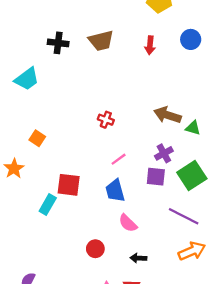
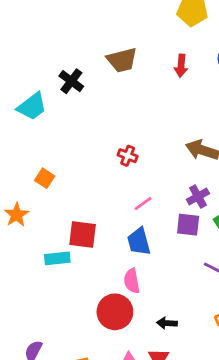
black cross: (58, 43) -> (71, 81), moved, turned 30
cyan rectangle: (48, 205) -> (57, 258), turned 54
pink semicircle: (128, 223) -> (132, 281), moved, turned 36
red circle: (95, 249) -> (115, 312), size x1.6

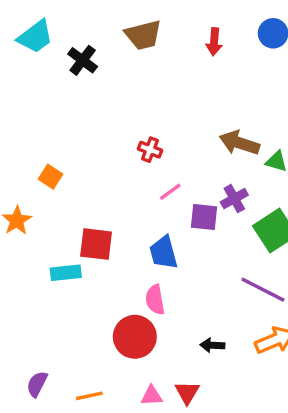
cyan trapezoid: (32, 106) -> (35, 37), moved
pink line: (143, 204) -> (170, 192), moved
purple square: (188, 225) -> (204, 217), moved
black arrow: (167, 323) -> (212, 345), moved

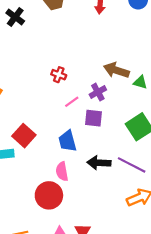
purple cross: (234, 199) -> (98, 92), moved
red square: (96, 244) -> (24, 136), turned 35
black arrow: (212, 345) -> (99, 163), moved, size x1.5

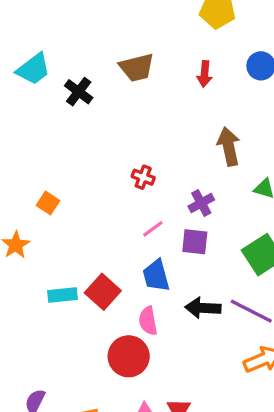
brown arrow: (116, 70) -> (229, 147), moved, turned 60
pink line: (72, 102) -> (153, 229), moved
red square: (24, 136) -> (103, 292), moved

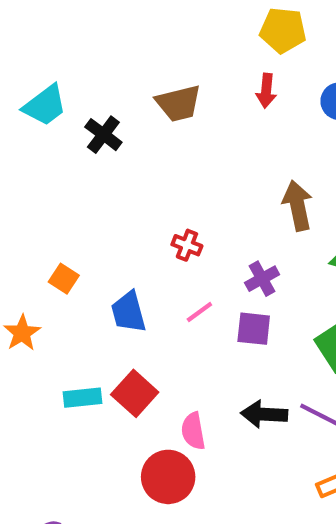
red arrow: (204, 74) -> (266, 91), moved
blue trapezoid: (156, 276) -> (128, 312), moved

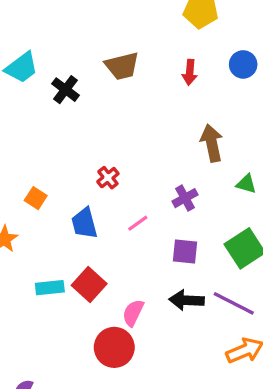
red arrow: (266, 91) -> (190, 72), moved
red cross: (187, 245) -> (108, 178), moved, turned 30
purple square: (254, 329) -> (185, 251), moved
pink semicircle: (193, 431) -> (133, 313), turned 36

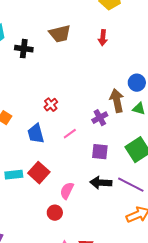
blue circle: (243, 64) -> (137, 83), moved
black cross: (66, 90) -> (24, 49), turned -30
brown arrow: (212, 143) -> (117, 101), moved
red circle: (114, 347) -> (55, 213), size x0.6

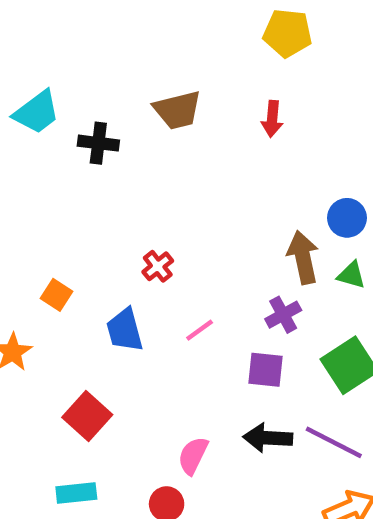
purple cross: (100, 118) -> (283, 315), moved
red square: (39, 173) -> (87, 416), moved
cyan rectangle: (14, 175) -> (76, 493), moved

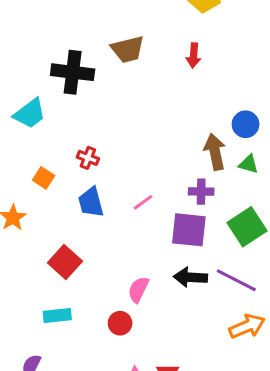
cyan trapezoid: (37, 112) -> (30, 114), moved
black cross: (98, 143) -> (73, 72), size x1.5
red cross: (158, 266) -> (88, 158), moved, turned -30
purple cross: (283, 315) -> (201, 192), turned 30
purple square: (266, 370) -> (189, 230), size x1.4

